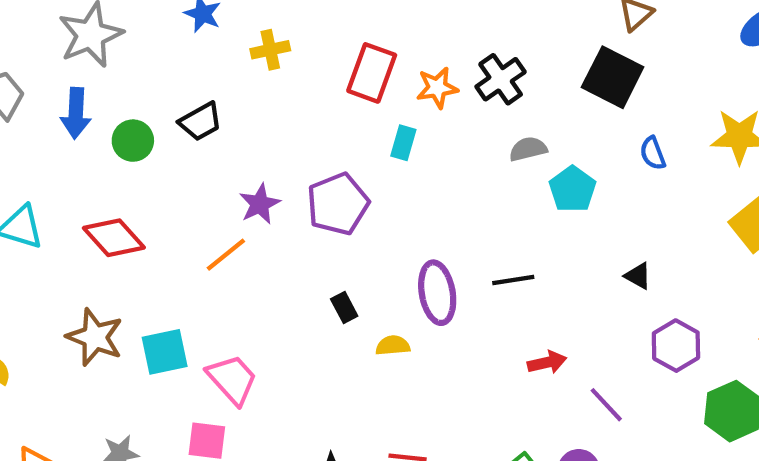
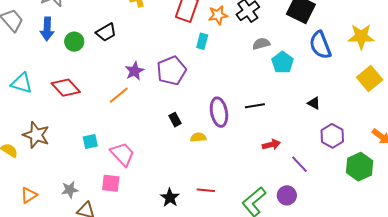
blue semicircle: (653, 153) -> (320, 45), size x1.8
brown star: (95, 337) -> (36, 135), moved
cyan square: (165, 352) -> (90, 141), size x0.7

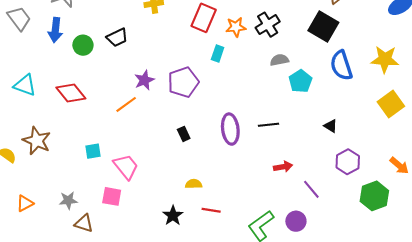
yellow semicircle: (198, 137) -> (194, 184), moved

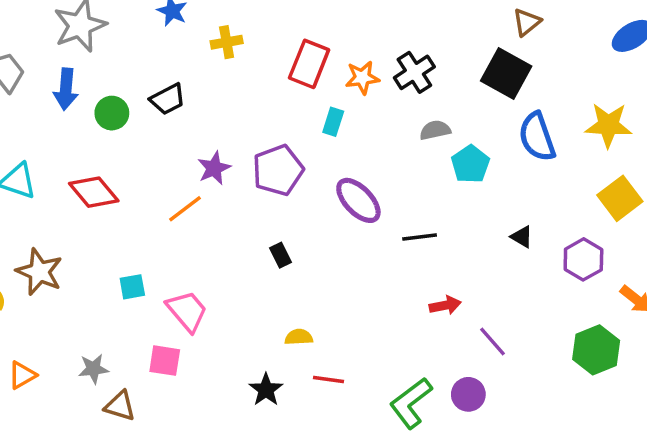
purple ellipse: (230, 129) -> (358, 200), moved, turned -36
purple hexagon: (348, 162) -> (583, 259), moved

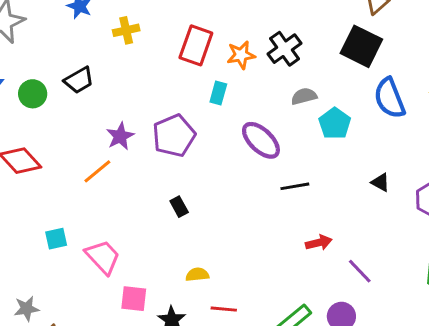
purple ellipse: (358, 200) -> (261, 140), moved
pink square: (165, 361) -> (134, 299), moved

